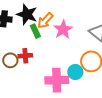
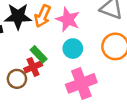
green rectangle: (35, 31) -> (39, 54), moved
cyan circle: (75, 72) -> (73, 49), moved

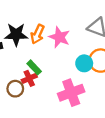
cyan circle: (73, 49) -> (84, 63), moved

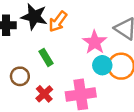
pink star: (59, 37) -> (95, 42), moved
red cross: (29, 78) -> (44, 94), moved, turned -32

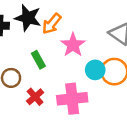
pink star: (95, 42) -> (73, 45), moved

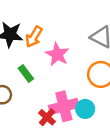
cyan circle: (95, 70) -> (85, 109), moved
red cross: (35, 97) -> (47, 117), moved

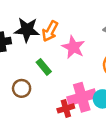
red cross: (47, 117) -> (66, 108), turned 35

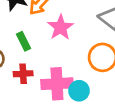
red cross: (66, 108) -> (23, 74), moved

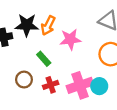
pink star: (61, 27) -> (70, 39), turned -30

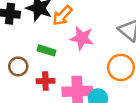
green rectangle: (44, 59) -> (47, 50), turned -48

